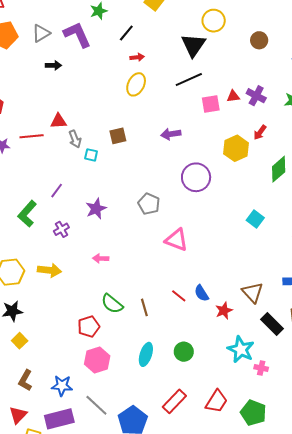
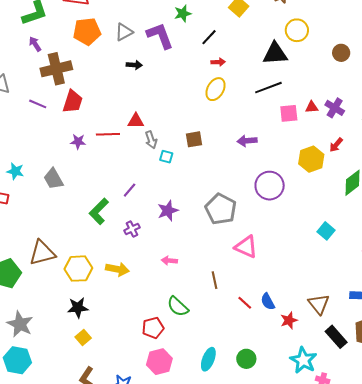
black triangle: (193, 45) -> (275, 53), turned 48
gray pentagon: (149, 204) -> (221, 209), size x1.4
brown line: (144, 307) -> (215, 280), moved

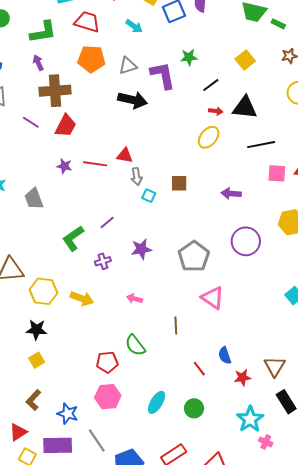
black triangle: (275, 53) -> (245, 108), moved
black arrow: (134, 65) -> (133, 100), size x1.8
red line: (245, 303) -> (199, 369), moved

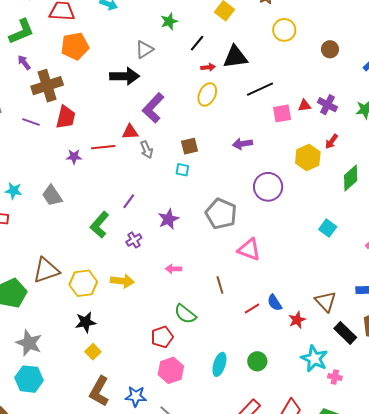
gray triangle: (128, 66) -> (144, 49), moved
purple L-shape: (163, 75) -> (153, 108), moved, turned -112
cyan square: (149, 196) -> (182, 170), moved
red line: (199, 369) -> (252, 309), moved, turned -70
brown L-shape: (33, 400) -> (99, 391), size x1.4

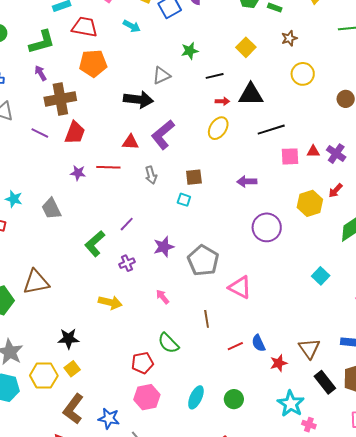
black line: (197, 43) -> (215, 76), turned 30
red triangle: (130, 132) -> (130, 142), moved
gray pentagon: (221, 214) -> (203, 261), moved
pink arrow: (173, 269) -> (162, 297), turned 42
yellow hexagon: (83, 283) -> (44, 375), moved

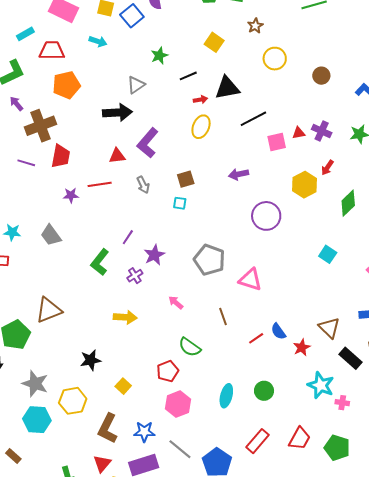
purple star: (164, 247) -> (154, 255), moved
yellow square: (72, 369) -> (123, 386), moved

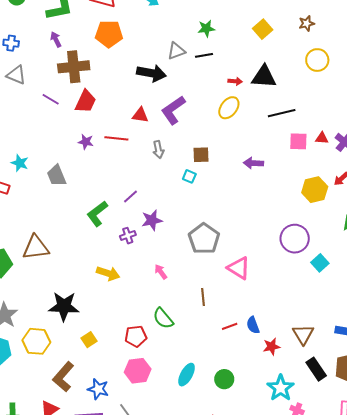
black line: (188, 76) -> (204, 55), moved
purple circle: (266, 216) -> (295, 239), moved
black star: (91, 360) -> (64, 306), size x1.4

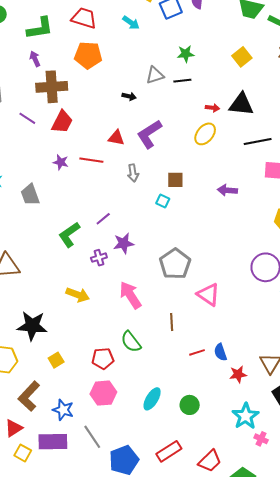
black arrow: (151, 73) -> (129, 96), size x0.5
pink arrow: (161, 272) -> (130, 295), size x1.8

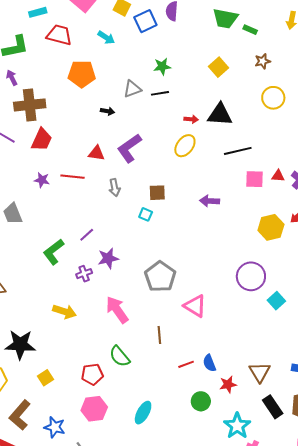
orange pentagon: (88, 55) -> (82, 74), moved
green circle: (190, 405) -> (201, 401), moved

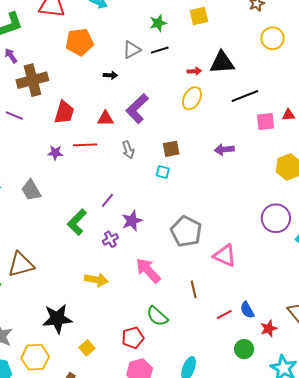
yellow square: (219, 67) -> (199, 16), moved, turned 36
red trapezoid: (42, 140) -> (64, 112), moved

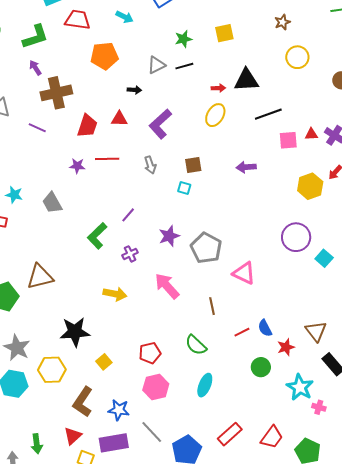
red triangle: (105, 118) -> (119, 119), moved
purple star: (132, 221) -> (169, 236), moved
green semicircle: (157, 316) -> (196, 345), moved

